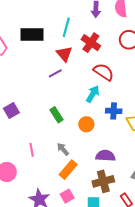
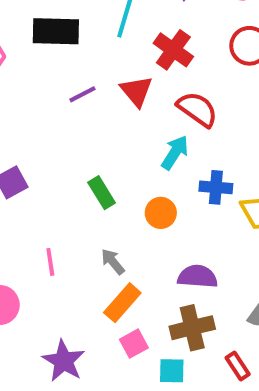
red triangle: (64, 54) -> (136, 91), moved
purple line: (55, 73) -> (82, 94), moved
pink square: (67, 196) -> (134, 344), moved

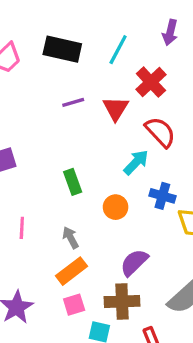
purple semicircle: (198, 277) -> (134, 262), turned -60

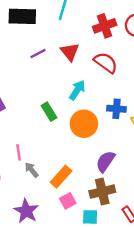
red cross: (151, 82) -> (105, 26), moved, turned 35
cyan arrow: (136, 162) -> (77, 90), moved
orange circle: (116, 207) -> (84, 124), size x1.5
gray arrow: (71, 238) -> (32, 170), moved

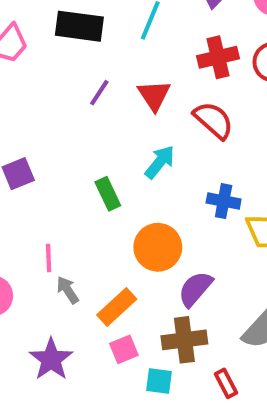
purple line: (38, 54) -> (99, 93), turned -35
orange circle: (84, 124) -> (158, 247), moved

